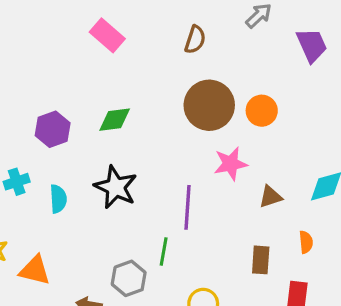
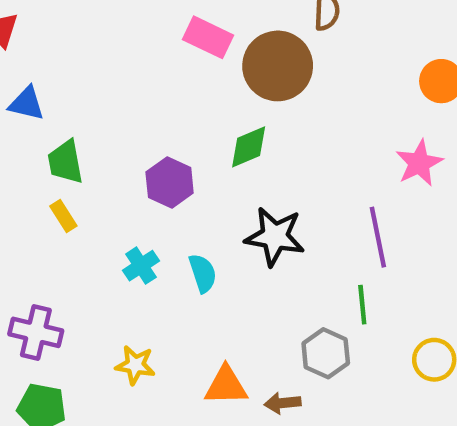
brown circle: (209, 105) -> (278, 66), moved
orange triangle: (35, 270) -> (226, 386), moved

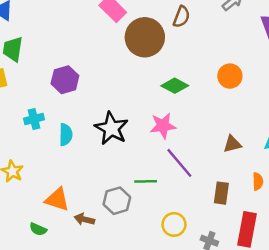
green diamond: (249, 147) -> (175, 86), moved, turned 32
pink star: (419, 163) -> (163, 126), moved
purple line: (378, 237) -> (179, 163), moved, turned -48
green line: (362, 305) -> (146, 181), turned 75

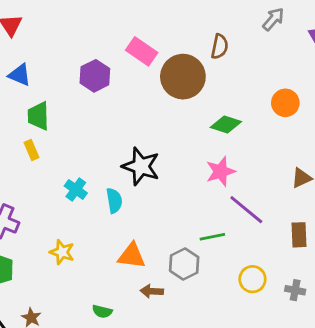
purple hexagon: (65, 80) -> (95, 76), moved
cyan cross: (34, 119) -> (76, 190), turned -30
black star: (111, 128) -> (141, 166), moved
orange triangle: (57, 199) -> (132, 256), moved

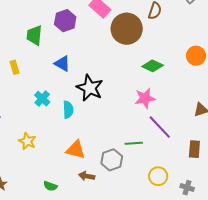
blue triangle: (20, 75) -> (62, 64), moved
green trapezoid: (38, 116) -> (34, 35), moved

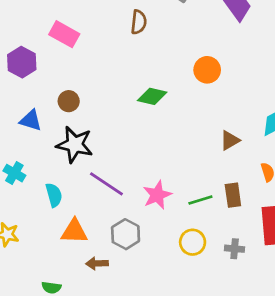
brown circle: (127, 29) -> (69, 101), moved, size x0.5
pink star: (145, 98) -> (157, 195), moved
cyan semicircle: (68, 110) -> (54, 195), moved
purple line: (160, 127) -> (106, 184), moved
green line: (134, 143) -> (200, 200), moved

